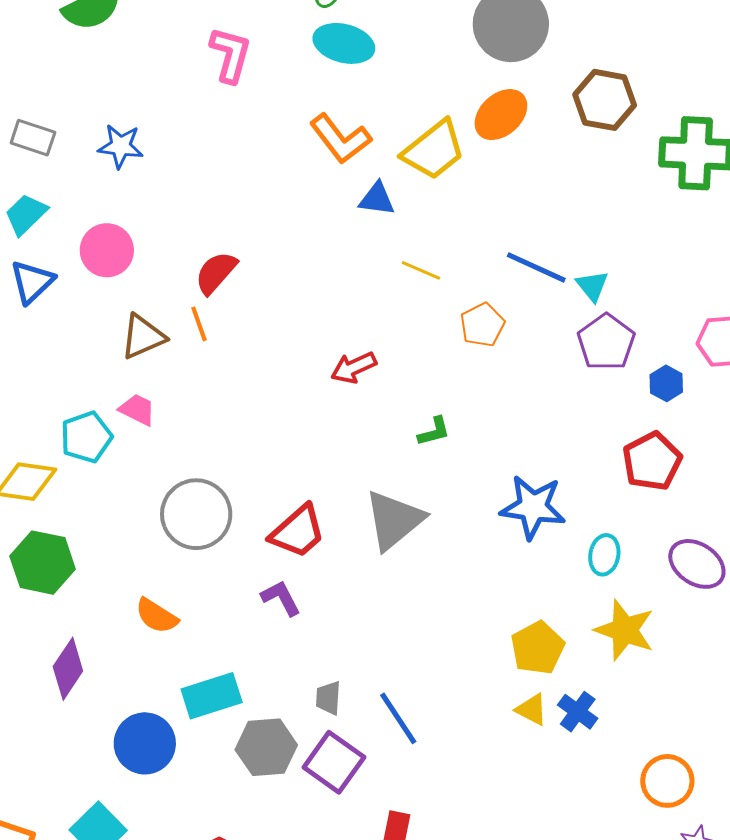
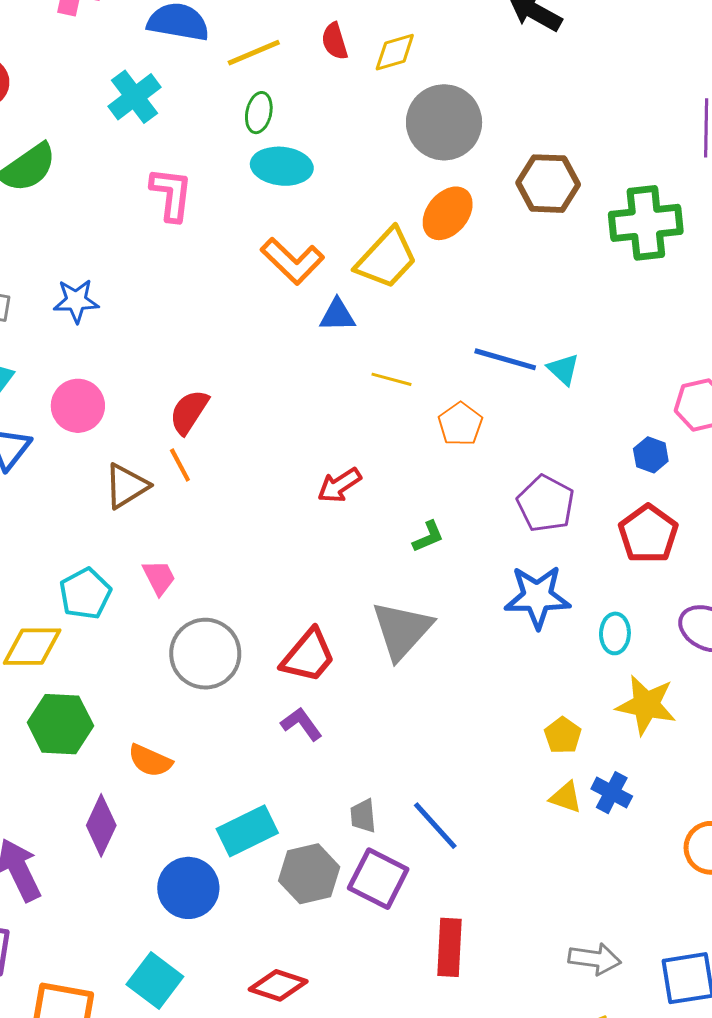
purple pentagon: (606, 342) -> (546, 504), moved
pink trapezoid: (137, 410) -> (159, 577), moved, turned 45
orange semicircle: (157, 616) -> (150, 761), moved
yellow pentagon: (538, 648) -> (563, 735), size x0.7

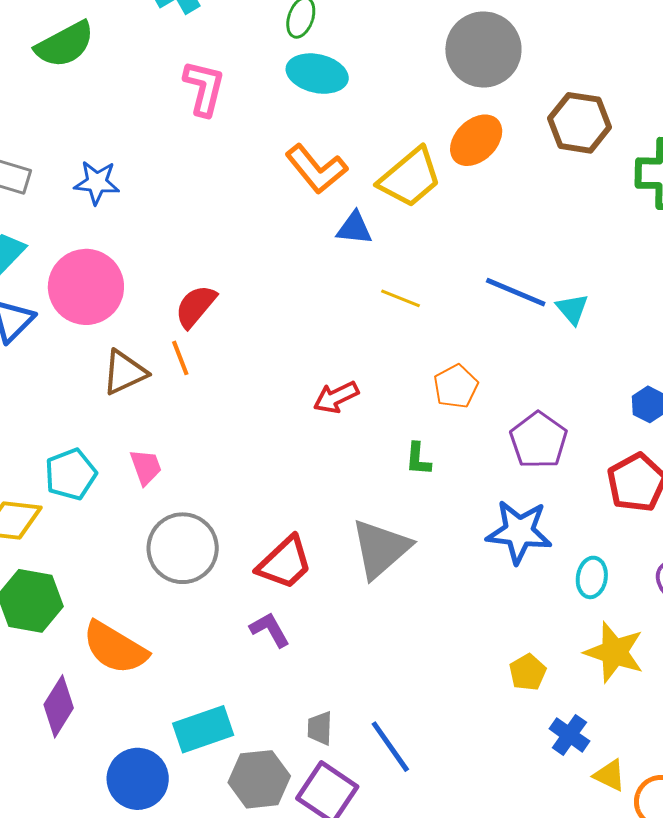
pink circle: (78, 406) -> (86, 287), size x1.4
orange pentagon: (460, 424) -> (456, 386), moved
green L-shape: (428, 537) -> (418, 459), turned 111
orange semicircle: (150, 761) -> (115, 648), size x1.5
yellow triangle: (566, 797) -> (610, 775), moved

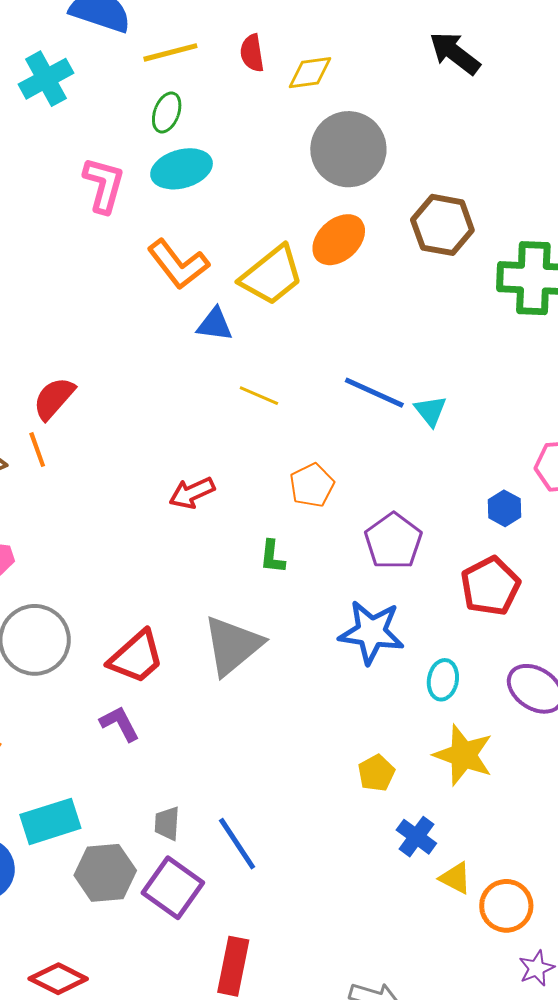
cyan ellipse: (317, 74) -> (182, 169), turned -30
pink L-shape: (204, 88) -> (104, 185), moved

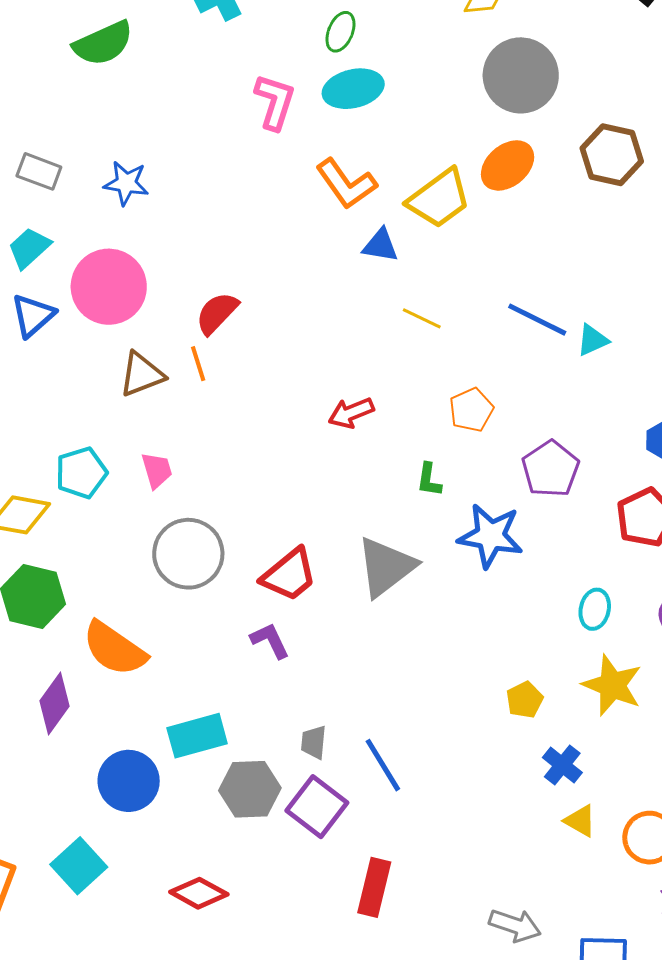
cyan triangle: (430, 411) -> (593, 340), turned 42
blue star: (371, 632) -> (491, 536), moved
yellow triangle: (455, 878) -> (580, 821), moved

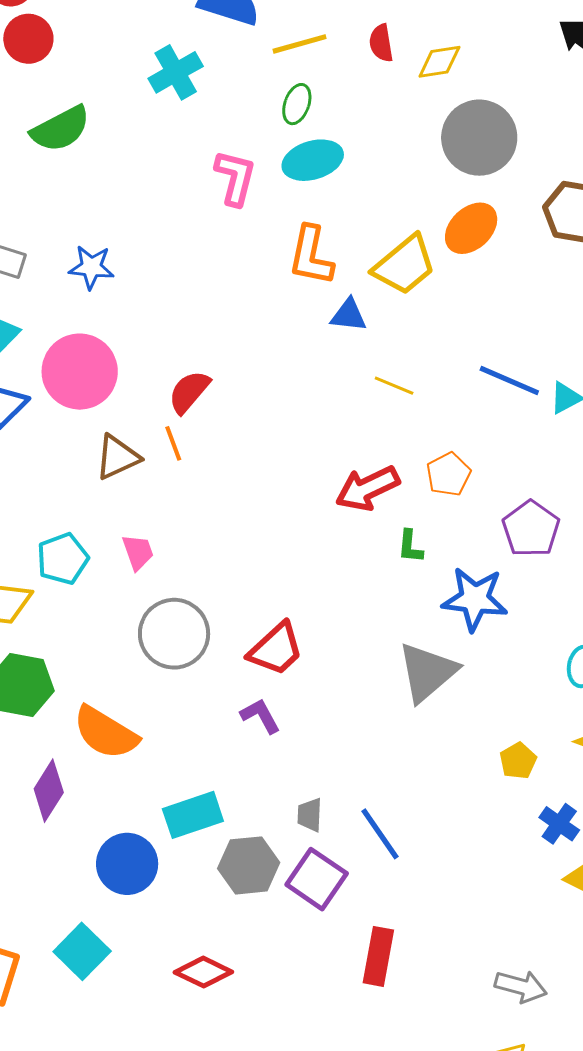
orange L-shape: (346, 184) -> (311, 256), turned 50
red arrow: (351, 413) -> (367, 488), moved, size x1.4
gray triangle: (386, 567) -> (427, 672), moved

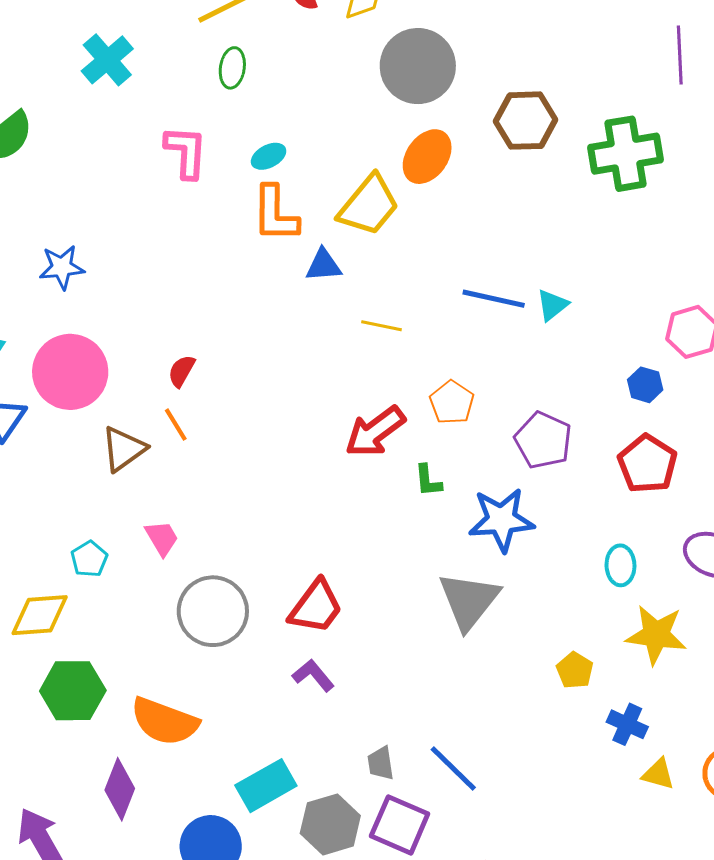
cyan ellipse: (313, 160) -> (269, 156), moved, size x0.6
red semicircle: (189, 392) -> (181, 371), size x0.7
cyan pentagon: (63, 559) -> (89, 559), size x0.7

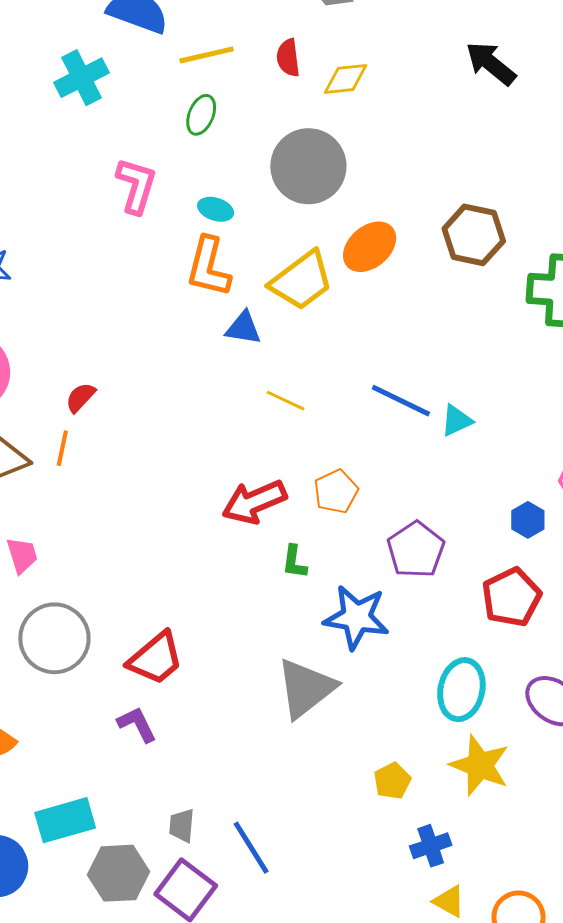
gray circle: (418, 66) -> (308, 166), moved
cyan ellipse: (269, 156) -> (216, 209), turned 32
orange line: (176, 425) -> (62, 448), turned 30
cyan ellipse: (620, 565) -> (461, 690), size x1.5
blue cross: (627, 724) -> (431, 846), turned 33

